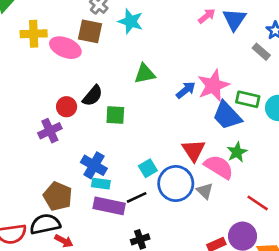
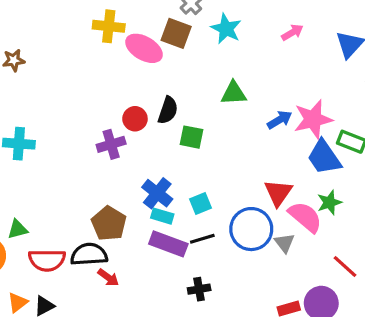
pink arrow: (207, 16) -> (292, 32), moved
black semicircle: (93, 96) -> (168, 110), turned -30
cyan square: (148, 168) -> (200, 203), moved

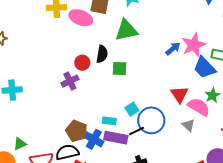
green triangle: (234, 93) -> (126, 30), moved, size x1.4
blue cross: (157, 193) -> (94, 139), moved
blue circle: (251, 229) -> (151, 120), moved

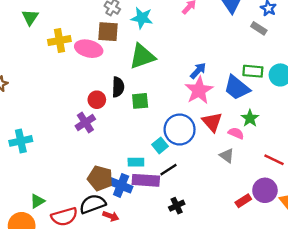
pink star: (194, 45) -> (199, 90), moved
pink semicircle: (199, 107) -> (236, 133), size x0.6
blue circle: (151, 120) -> (180, 130), moved

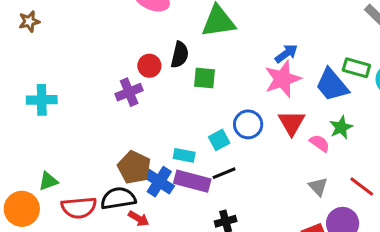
blue circle: (180, 130) -> (248, 124), size x0.7
gray triangle: (227, 156) -> (318, 187), moved

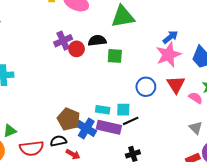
black semicircle: (180, 55) -> (97, 41), turned -108
purple cross: (129, 92) -> (63, 41), moved
cyan square: (219, 140) -> (123, 110), moved, turned 32
black semicircle: (118, 198) -> (58, 141), size x0.7

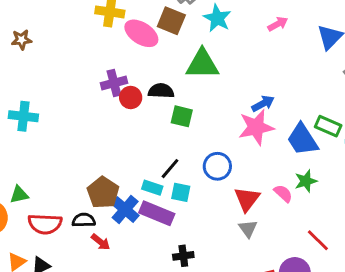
red triangle: (176, 85) -> (247, 199), moved
black line: (131, 121) -> (170, 169), moved, turned -35
gray triangle: (196, 128) -> (248, 229), moved

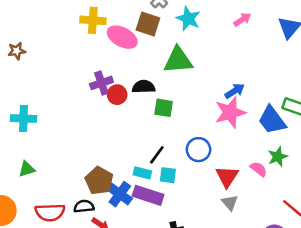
green triangle: (19, 195) -> (27, 169), moved

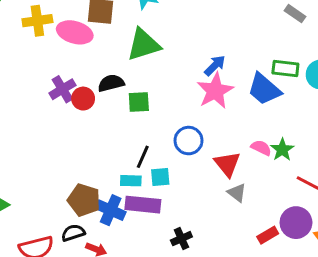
green star: (278, 157) -> (282, 150), moved

